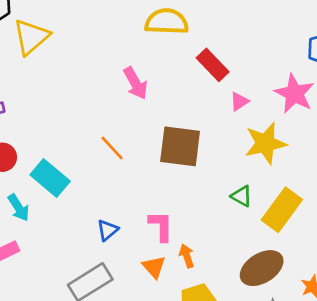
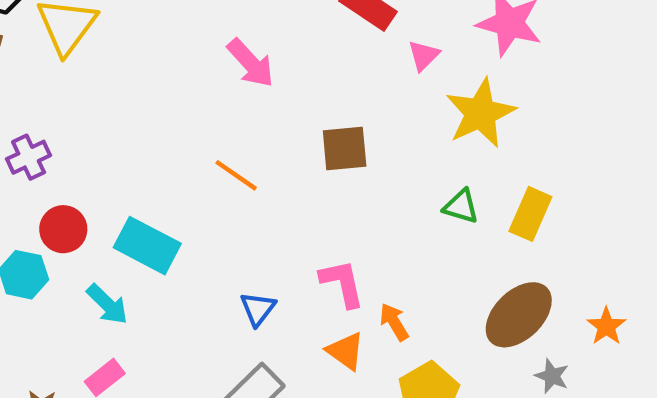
brown square: (180, 146) -> (345, 148), size x0.7
yellow rectangle: (282, 210) -> (530, 214), size x0.7

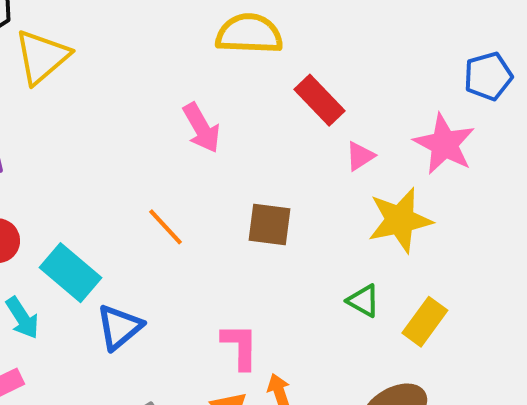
blue triangle: (258, 309) -> (119, 327), moved, size x1.4

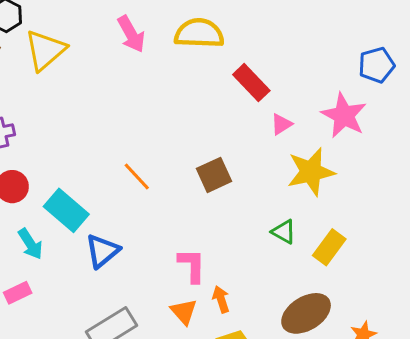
pink arrow: (201, 128) -> (131, 34), moved
brown square: (269, 225) -> (214, 175), turned -32

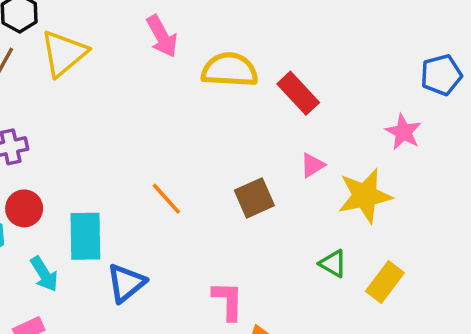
yellow semicircle: (199, 33) -> (230, 70), moved
pink star: (344, 115) -> (403, 132), size x0.7
pink triangle: (281, 124) -> (312, 165), moved
cyan rectangle: (66, 210) -> (85, 236), turned 48

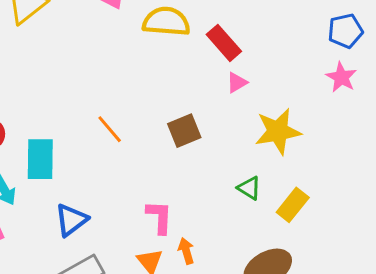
pink star: (403, 132) -> (341, 77), moved
pink triangle: (312, 165) -> (237, 83), moved
blue triangle: (126, 283) -> (71, 220), moved

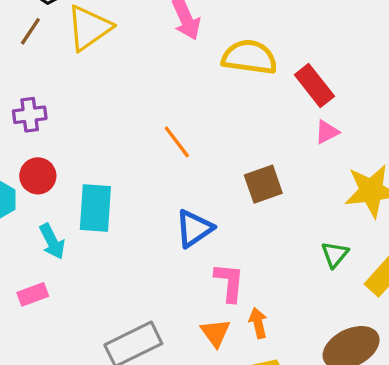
orange line: (110, 129) -> (177, 142), moved
green triangle: (249, 188) -> (335, 254), turned 35
blue triangle: (71, 220) -> (194, 228), moved

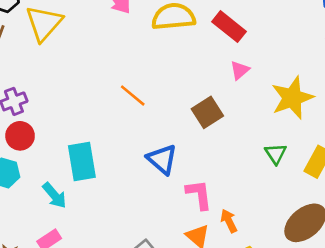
pink triangle: (327, 132) -> (240, 70), moved
red circle: (38, 176) -> (20, 136), moved
blue triangle: (194, 228) -> (162, 159), turned -32

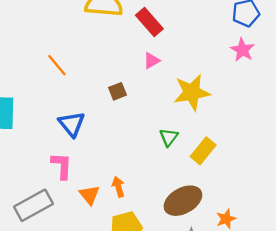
brown square: (207, 112) -> (117, 91), size x0.7
pink L-shape: (199, 195) -> (62, 166), moved

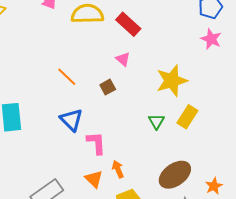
pink triangle: (152, 61) -> (123, 59), moved, turned -42
orange line: (57, 65) -> (67, 77), moved
yellow rectangle: (203, 151) -> (187, 117), moved
pink L-shape: (62, 166) -> (96, 143), moved

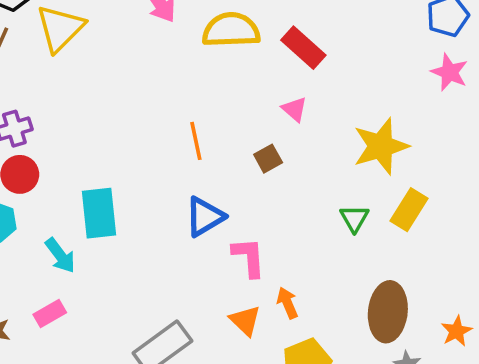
orange line: (67, 77) -> (196, 141), turned 35
blue triangle: (71, 120) -> (205, 217), turned 45
brown ellipse: (175, 175) -> (388, 312), turned -48

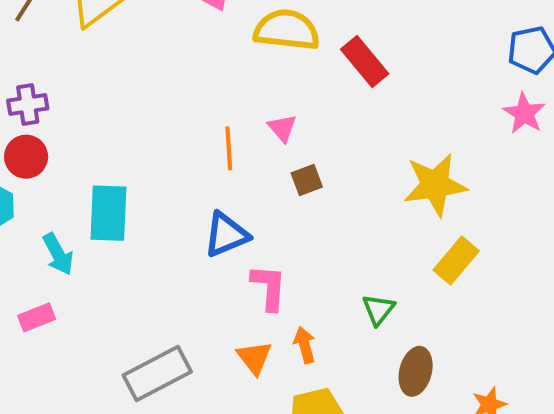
pink triangle: (294, 109) -> (282, 128), moved
green triangle: (354, 218) -> (378, 309), moved
brown ellipse: (388, 312) -> (416, 371), size x0.7

